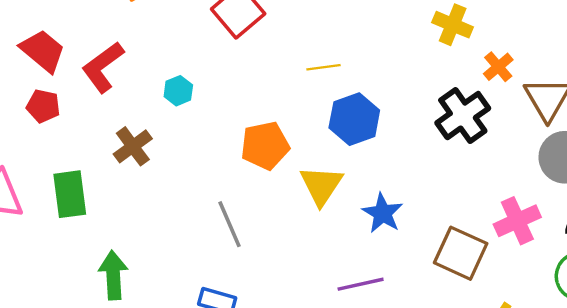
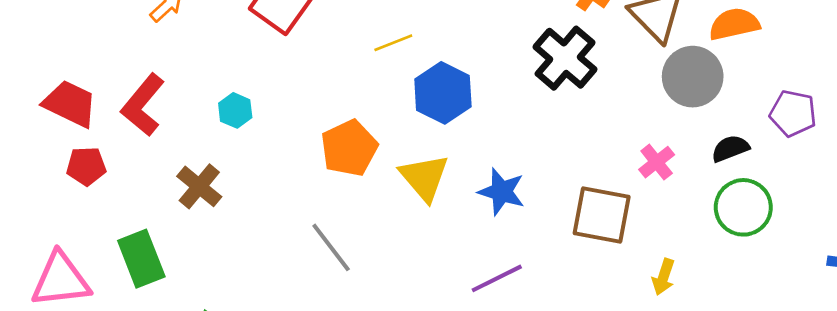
pink cross: (517, 221) -> (657, 162), size x0.7

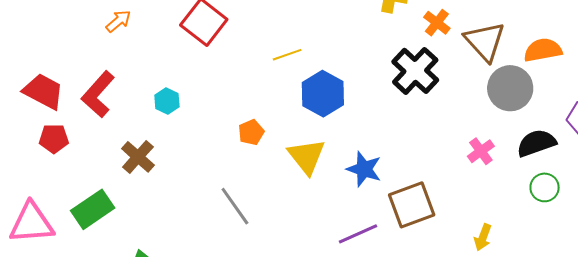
orange pentagon: (349, 148) -> (251, 132), size x0.6
black semicircle: (730, 148) -> (536, 143), size x1.4
green circle: (743, 207) -> (545, 187), size x0.7
brown square: (602, 215) -> (412, 205), moved, turned -33
green rectangle: (141, 259) -> (93, 209), turned 75

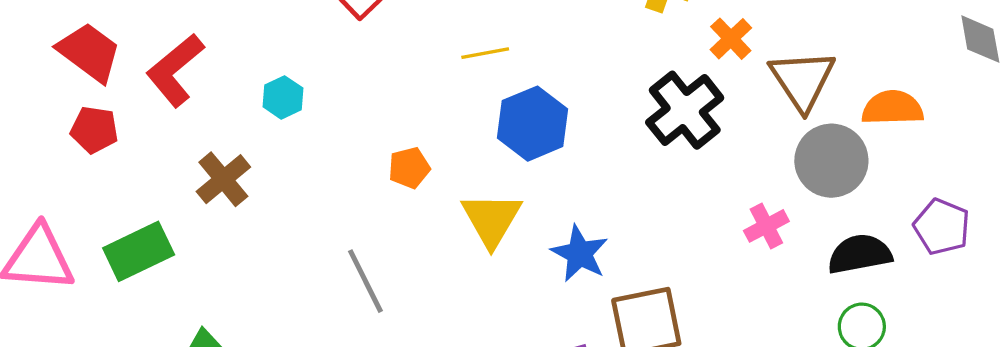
pink cross: (481, 151) -> (766, 226), moved

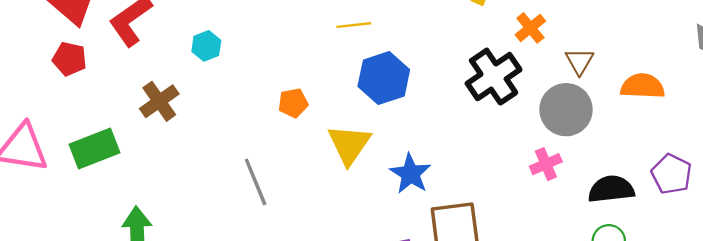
brown triangle: (802, 80) -> (580, 61), size x0.6
gray circle: (831, 161) -> (566, 110), moved

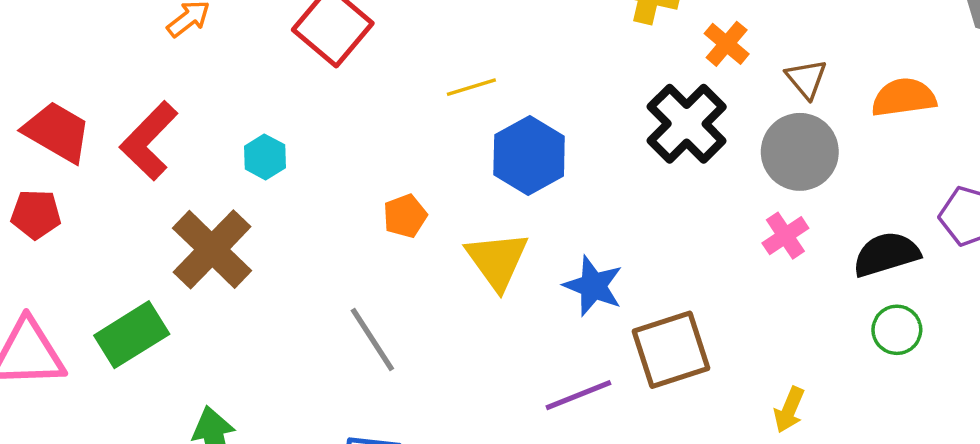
red pentagon: (69, 59) -> (36, 214), moved
brown cross: (159, 101) -> (212, 249), size x1.4

